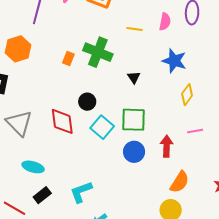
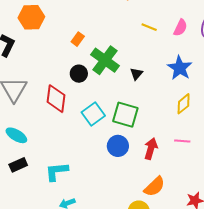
green cross: (98, 52) -> (105, 60), moved
black circle: (87, 102) -> (79, 74), moved

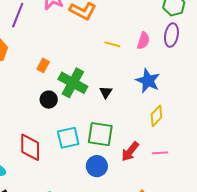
red diamond: (56, 99) -> (30, 147), moved
cyan square: (93, 114) -> (68, 138), turned 30
red arrow: (151, 149) -> (130, 152), moved, turned -150

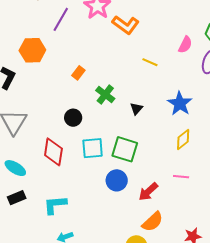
pink semicircle: (143, 41) -> (185, 45), moved
green cross: (73, 83) -> (105, 94), size x0.7
black circle: (49, 100) -> (73, 118), moved
red arrow: (130, 152) -> (148, 192), moved

